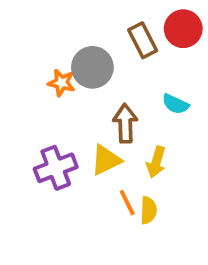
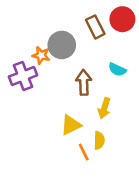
yellow triangle: (106, 160) -> (71, 125), moved
purple cross: (56, 168) -> (23, 76), moved
orange line: (127, 203) -> (84, 152), moved

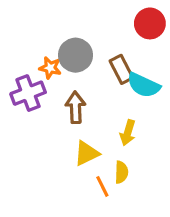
brown rectangle: (95, 27) -> (121, 69), moved
cyan semicircle: (117, 69) -> (144, 85), size x1.5
brown arrow: (84, 82) -> (76, 107), moved

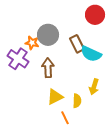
purple cross: (28, 93) -> (18, 59), turned -35
yellow arrow: (128, 133) -> (94, 87), moved
yellow semicircle: (121, 172) -> (77, 101), moved

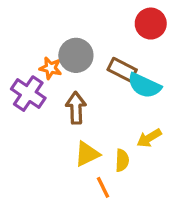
brown rectangle: (77, 44) -> (122, 70), turned -36
yellow arrow: (94, 87) -> (149, 138), turned 42

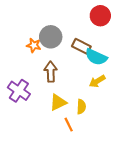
purple cross: (28, 94) -> (19, 91), moved
yellow arrow: (149, 138) -> (97, 81), moved

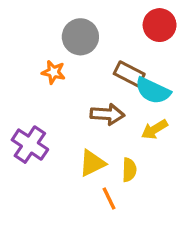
gray circle: (51, 37) -> (80, 37), moved
brown arrow: (51, 72) -> (107, 114), moved, turned 96

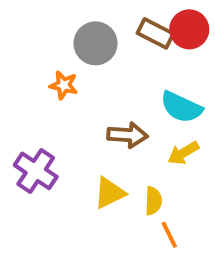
brown rectangle: (129, 74) -> (155, 33), moved
orange line: (109, 198) -> (169, 235), moved

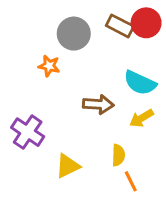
yellow triangle: (109, 193) -> (68, 166), moved

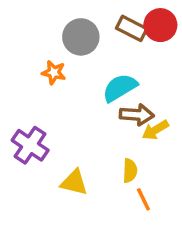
cyan semicircle: (140, 83) -> (120, 88), moved, turned 124
brown arrow: (98, 104) -> (137, 115), moved
yellow triangle: (68, 166) -> (74, 182), turned 40

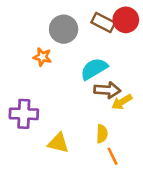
purple cross: (30, 145) -> (24, 114), turned -32

